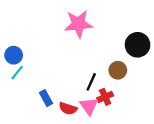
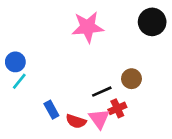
black circle: (138, 45) -> (152, 22), moved
black line: (91, 82) -> (102, 92), turned 42

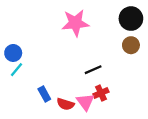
brown circle: (131, 79) -> (131, 45), moved
black line: (102, 92) -> (93, 70), moved

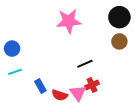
cyan line: (17, 70) -> (15, 72), moved, turned 32

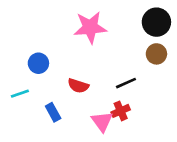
blue circle: (12, 49) -> (38, 63), moved
black line: (85, 64) -> (126, 83), moved
red semicircle: (60, 95) -> (78, 86), moved

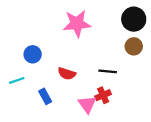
black line: (126, 83) -> (108, 71), turned 30

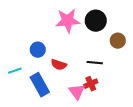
black circle: (134, 19) -> (96, 21), moved
blue circle: (33, 54) -> (38, 50), moved
blue rectangle: (45, 96) -> (40, 85), size x1.6

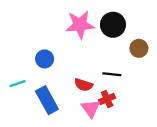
red semicircle: (59, 65) -> (84, 85), moved

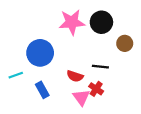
blue circle: (45, 59) -> (40, 53), size x1.6
red cross: (107, 99) -> (96, 89), turned -32
blue rectangle: (47, 100) -> (42, 90), size x0.7

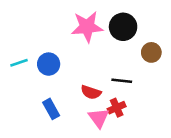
blue circle: (40, 53) -> (49, 64), size x0.7
cyan line: (16, 75) -> (19, 63), moved
red cross: (96, 89) -> (117, 108), turned 32

